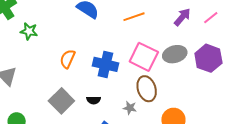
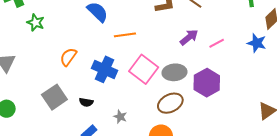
orange line: (134, 17) -> (125, 35), moved
brown ellipse: (147, 89) -> (170, 103), moved, turned 70

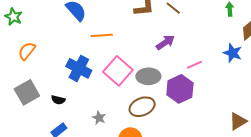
pink line: (217, 43) -> (195, 65), moved
orange semicircle: (68, 57) -> (27, 51), moved
gray star: (120, 117) -> (99, 118), moved

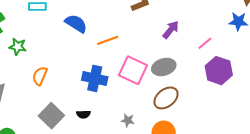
purple hexagon: (180, 89) -> (219, 71), moved

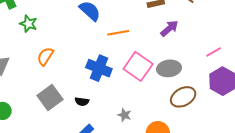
purple arrow: (171, 30) -> (169, 28), moved
brown ellipse: (166, 98) -> (183, 97), moved

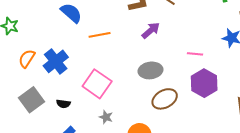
pink line: (214, 52) -> (195, 54), turned 35
pink square: (138, 66) -> (97, 84), moved
blue cross: (99, 68) -> (56, 61), moved, turned 30

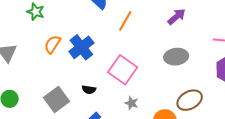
orange line: (100, 35) -> (125, 21), turned -50
brown ellipse: (165, 99) -> (190, 100), moved
gray square: (32, 100) -> (57, 99), moved

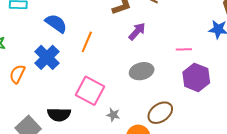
blue cross: (81, 47) -> (47, 57), moved
black semicircle: (89, 90) -> (59, 115), size x1.6
gray star: (131, 103) -> (113, 115), moved

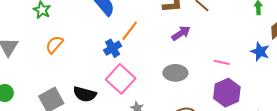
blue cross: (47, 57) -> (113, 48), moved, size x0.7

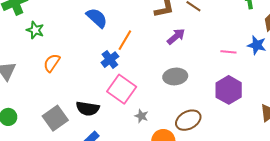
pink line: (222, 62) -> (228, 52), moved

